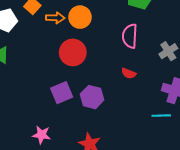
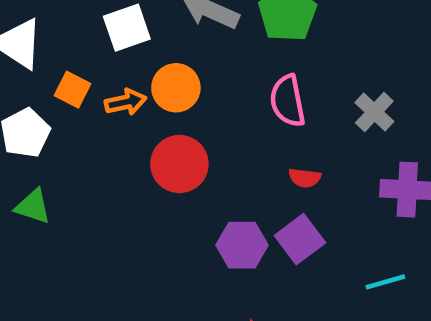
purple square: (62, 93) -> (300, 239), moved
cyan line: (161, 116) -> (385, 282), moved

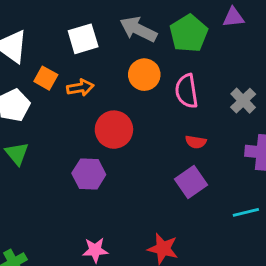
orange circle: (176, 88) -> (144, 75), moved
green triangle: (33, 206) -> (17, 154), turned 30
purple hexagon: (242, 245) -> (89, 174), moved

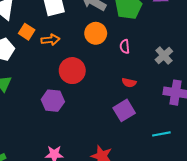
pink semicircle: (187, 91) -> (125, 46), size x0.6

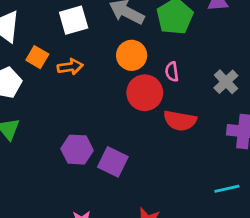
red circle: (72, 71) -> (145, 93), moved
red semicircle: (129, 83) -> (180, 121), size x1.6
purple square: (124, 110) -> (113, 162), moved, turned -30

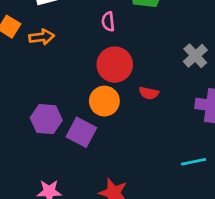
orange circle: (132, 55) -> (104, 101), moved
pink semicircle: (172, 72) -> (108, 22), moved
red semicircle: (180, 121) -> (149, 93), size x0.6

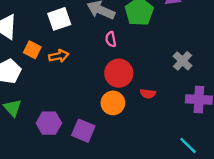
purple hexagon: (46, 119) -> (49, 123), moved
purple square: (81, 132) -> (83, 131), moved
cyan line: (194, 162) -> (188, 145), turned 60

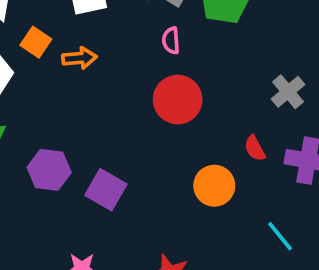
red semicircle: (148, 94) -> (255, 148), moved, turned 48
orange circle: (113, 103) -> (214, 186), moved

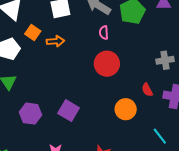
gray cross: (288, 92) -> (165, 60), turned 30
purple hexagon: (49, 170) -> (30, 114), moved

